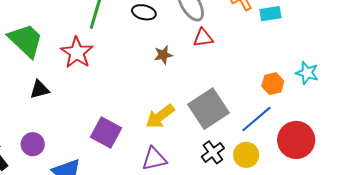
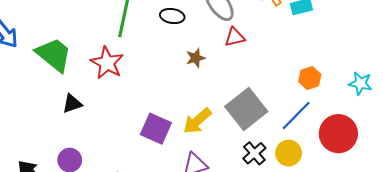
cyan star: (307, 73) -> (360, 83), moved
purple square: (106, 133) -> (156, 129), moved

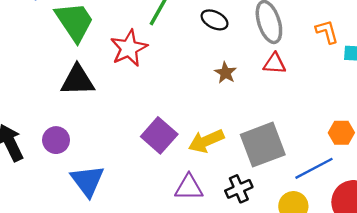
brown star: (196, 58) -> (225, 73), turned 30
black triangle: (72, 104) -> (78, 80), size x1.5
black cross: (254, 153) -> (239, 189), moved

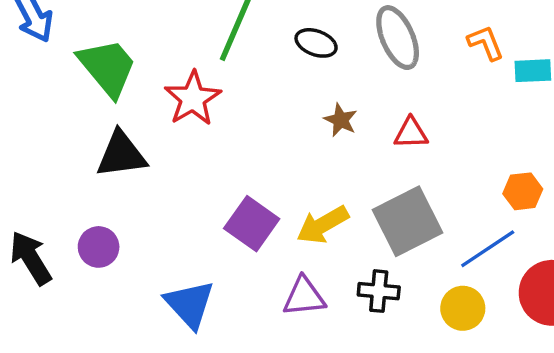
red triangle: (275, 64) -> (411, 133), moved
blue triangle: (87, 181) -> (190, 304), moved
black cross: (239, 189) -> (379, 291), turned 35

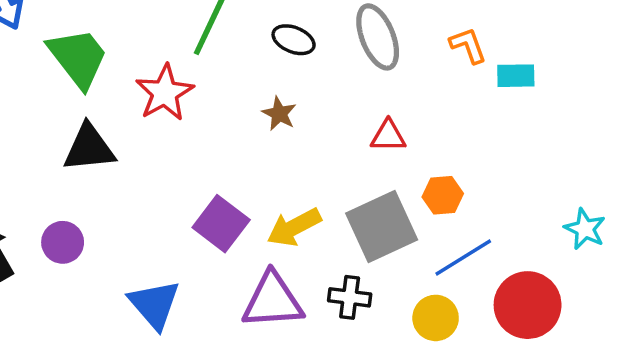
brown star: (341, 120) -> (279, 114), moved
orange hexagon: (523, 191) -> (443, 195), moved
purple triangle: (304, 297) -> (273, 301), size x1.4

